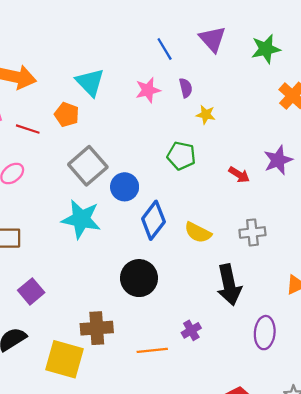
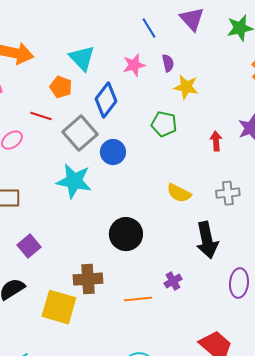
yellow star: (206, 115) -> (186, 87), size x1.4
red line: (28, 129) -> (41, 116), moved
red arrow: (239, 175) -> (216, 141), turned -126
blue diamond: (153, 220) -> (106, 100), moved

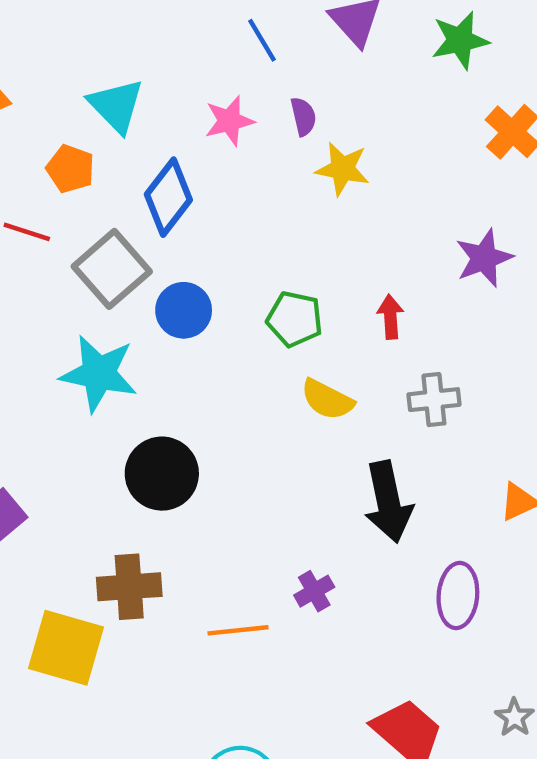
green pentagon: (164, 124) -> (295, 319), moved
red arrow: (216, 141) -> (390, 317), moved
black circle: (126, 234) -> (162, 474), moved

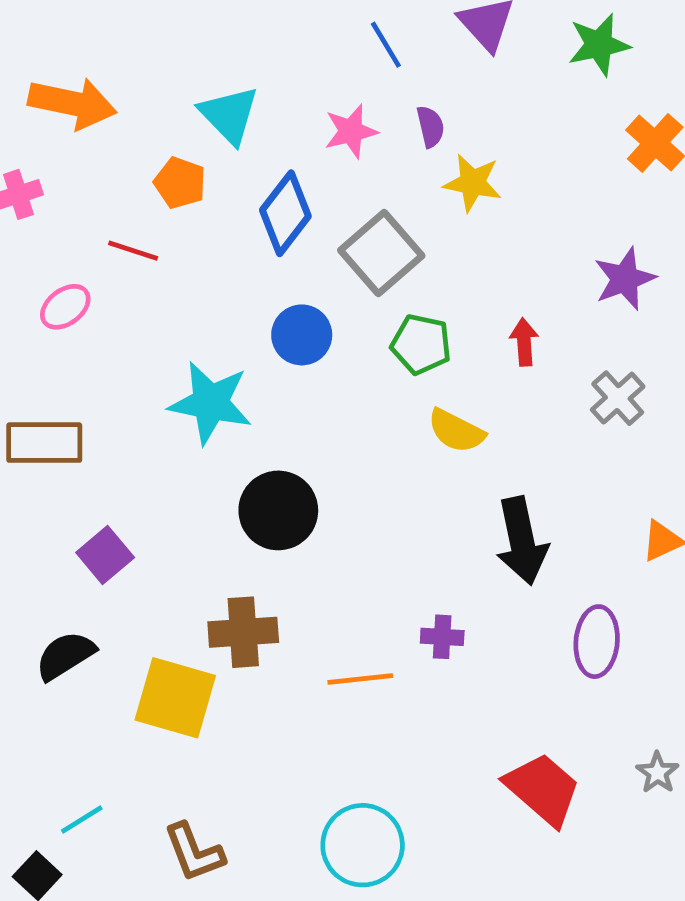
gray square: (112, 269) -> (381, 253), moved
gray cross: (434, 400) -> (618, 398), moved, turned -36
purple cross: (314, 591) -> (442, 637), turned 33

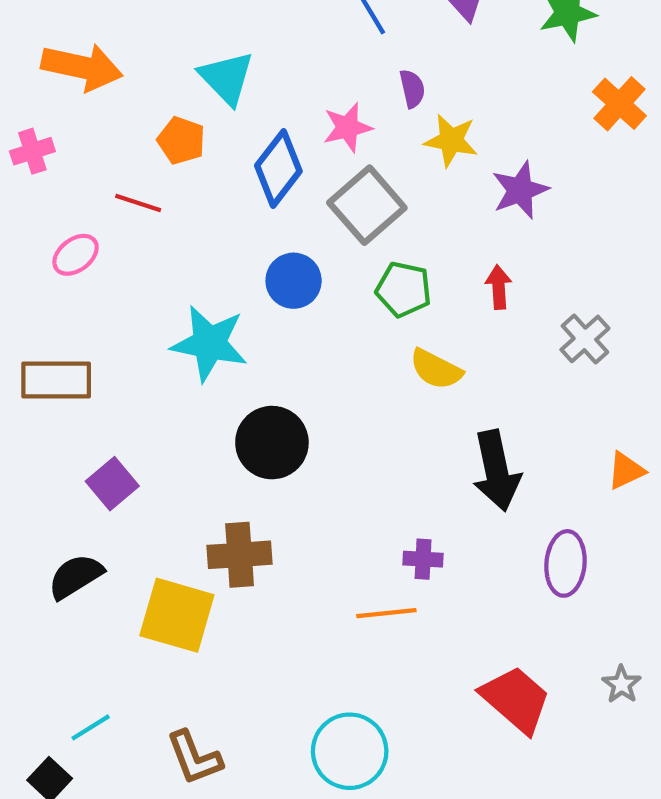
pink star: (351, 131) -> (347, 127), moved
purple star: (625, 279) -> (520, 190), moved
orange line: (360, 679) -> (386, 613), moved

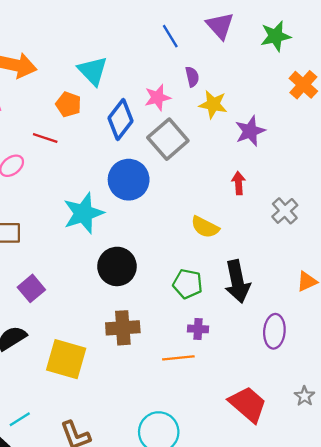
blue circle: (294, 281) -> (129, 180), size x1.4
green pentagon: (404, 289) -> (188, 284), moved
cyan star: (209, 343) -> (83, 213), turned -30
brown cross: (240, 555) -> (123, 328), moved

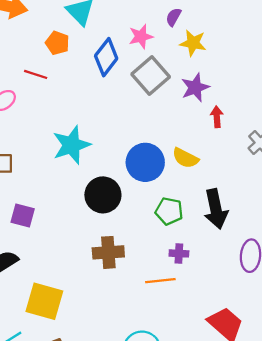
purple semicircle: (192, 77) -> (173, 17), turned -138
purple star: (250, 131) -> (195, 87), moved
blue circle: (129, 180) -> (145, 162), moved
purple square: (31, 288) -> (23, 216), turned -35
yellow square: (66, 359) -> (44, 301), moved

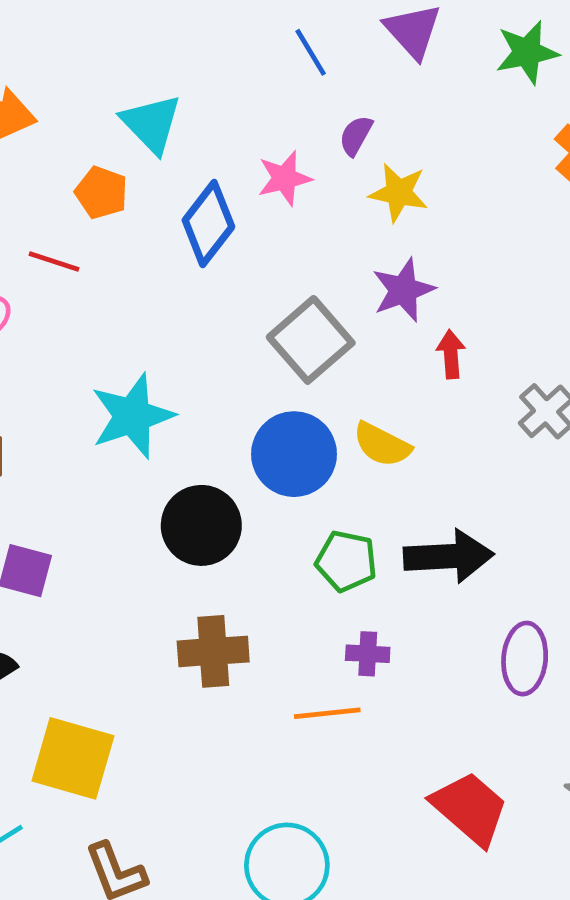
gray square: (151, 76) -> (311, 340), moved
black arrow: (216, 209) -> (449, 556), turned -81

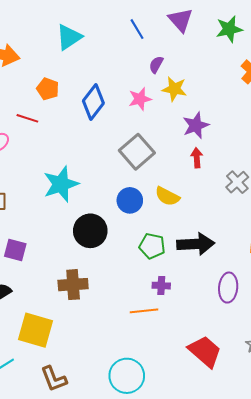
cyan triangle: (151, 124) -> (69, 37), moved, turned 40
pink star: (285, 178) -> (140, 99), moved
purple star: (403, 290) -> (196, 125), moved
blue circle: (294, 454) -> (130, 200), size x0.7
brown cross: (213, 651) -> (73, 285), moved

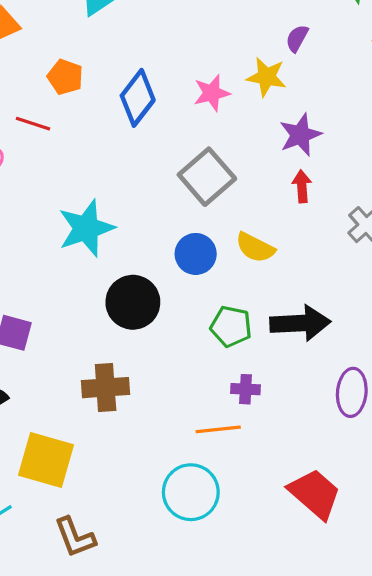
purple semicircle: (156, 65) -> (297, 38), moved
cyan circle: (127, 376) -> (191, 492), moved

